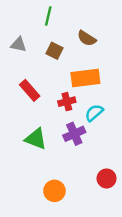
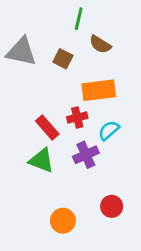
green line: (48, 16) -> (79, 19), moved
gray triangle: (18, 45) -> (21, 52), size x1.6
red rectangle: (30, 90) -> (47, 128), moved
red circle: (107, 178) -> (112, 206), moved

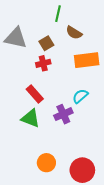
brown square: (63, 59) -> (46, 43), turned 32
orange rectangle: (99, 90) -> (87, 60), moved
red cross: (77, 117) -> (43, 63), moved
red circle: (112, 206) -> (82, 170), moved, size x1.5

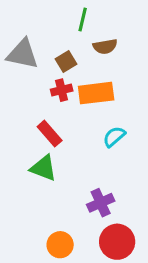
brown semicircle: (74, 33) -> (105, 47), turned -42
orange rectangle: (87, 60) -> (96, 93), moved
purple cross: (63, 114) -> (101, 203), moved
orange circle: (46, 163) -> (60, 245), moved

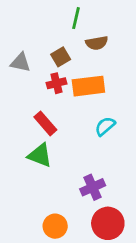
gray triangle: (23, 54) -> (20, 62), moved, size x0.7

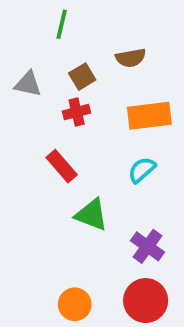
green line: (76, 18) -> (62, 24), moved
orange rectangle: (88, 86) -> (149, 116), moved
green triangle: (40, 155) -> (91, 215), moved
purple cross: (93, 187) -> (147, 246), moved, turned -30

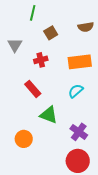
brown semicircle: (131, 58) -> (86, 27), moved
brown square: (82, 77) -> (51, 33), moved
gray triangle: (28, 84) -> (15, 45), turned 49
orange circle: (75, 304) -> (24, 139), moved

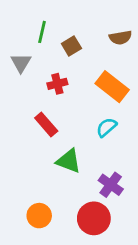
green line: (33, 13) -> (42, 32), moved
orange rectangle: (80, 62) -> (112, 87), turned 45
orange circle: (24, 139) -> (39, 216), moved
red circle: (78, 161) -> (94, 218), moved

